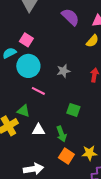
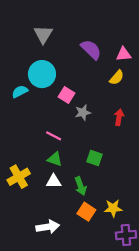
pink square: (26, 40) -> (66, 95), moved
cyan circle: (28, 66) -> (42, 74), moved
green triangle: (23, 111) -> (55, 159), moved

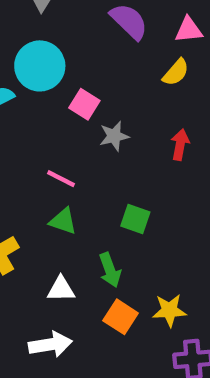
white triangle: (54, 181) -> (61, 289), moved

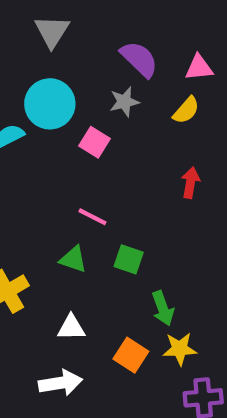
gray star: (114, 136) -> (124, 102), moved
pink line: (61, 179) -> (92, 217), moved
green square: (135, 219) -> (129, 259), moved
green arrow: (110, 270) -> (163, 308), moved

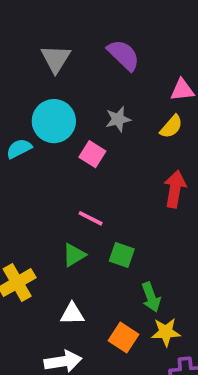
purple semicircle: (139, 59) -> (124, 55), moved
red arrow: (190, 183) -> (175, 189), size x1.4
green triangle: (73, 259) -> (74, 255), turned -50

